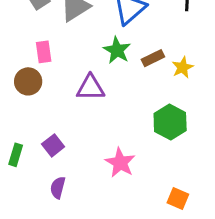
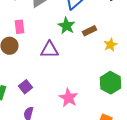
yellow star: (183, 67) -> (110, 45), moved
green hexagon: (170, 122) -> (110, 83), moved

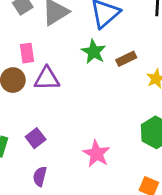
purple triangle: (49, 50) -> (47, 79), moved

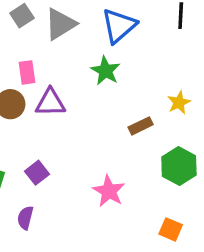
brown rectangle: (126, 59) -> (141, 126), moved
purple semicircle: (40, 176) -> (25, 218), moved

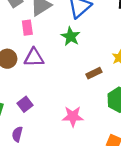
pink rectangle: (27, 72) -> (27, 28), moved
pink star: (109, 191) -> (73, 116), turned -30

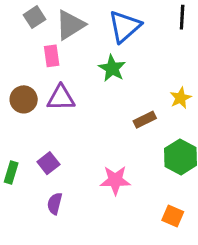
purple semicircle: (17, 134) -> (55, 204), moved

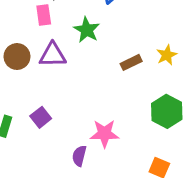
green star: (112, 68) -> (87, 30), moved
brown rectangle: (145, 120) -> (131, 62), moved
purple semicircle: (55, 204) -> (79, 156), moved

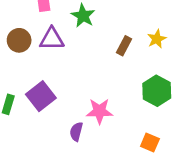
brown rectangle: (131, 62) -> (124, 46), turned -36
purple square: (41, 117) -> (41, 96), size x1.5

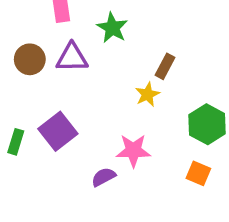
yellow star: (157, 39) -> (147, 94), moved
purple semicircle: (76, 132) -> (104, 177), turned 48
orange square: (150, 143) -> (198, 173), moved

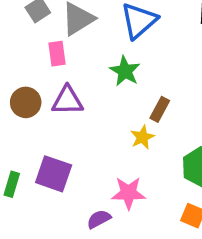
green star: (112, 28) -> (125, 71), moved
purple square: (58, 131) -> (54, 174), turned -33

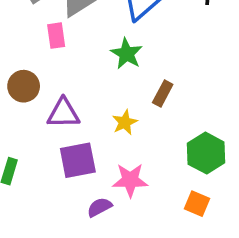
purple triangle: (67, 101) -> (63, 113), moved
yellow star: (142, 137) -> (125, 122), moved
purple square: (54, 174) -> (78, 160), moved, turned -30

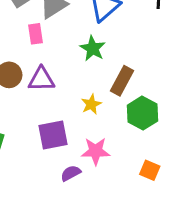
brown rectangle: (163, 93) -> (122, 81), size x1.4
purple triangle: (63, 113) -> (41, 79), moved
green hexagon: (206, 153) -> (143, 113), moved

